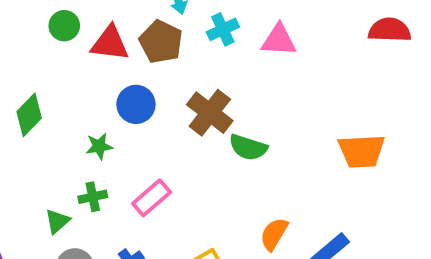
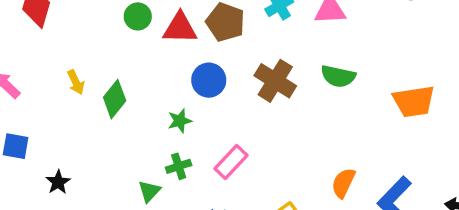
green semicircle: (248, 147) -> (338, 76), moved

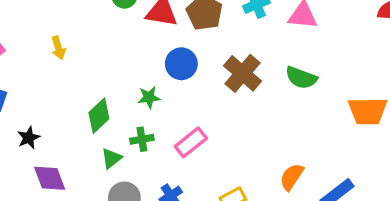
green diamond: (115, 99) -> (99, 116), moved

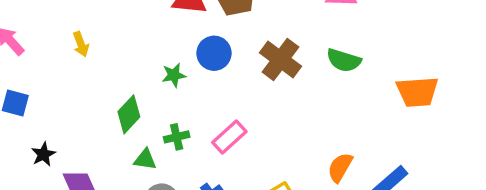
green star: (149, 97) -> (174, 75), moved
black star: (29, 138) -> (43, 154), moved
green triangle: (111, 158) -> (145, 159), turned 50

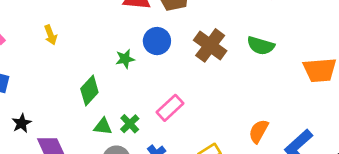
green cross: (177, 137) -> (130, 124), moved, turned -30

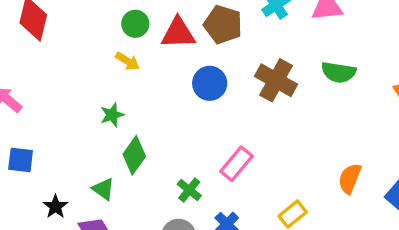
yellow arrow: (51, 35) -> (127, 61), moved, turned -30
green star: (125, 59) -> (112, 115), moved
green triangle: (103, 126) -> (103, 189), moved, turned 36

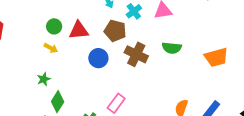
brown pentagon: (223, 25) -> (115, 31), moved

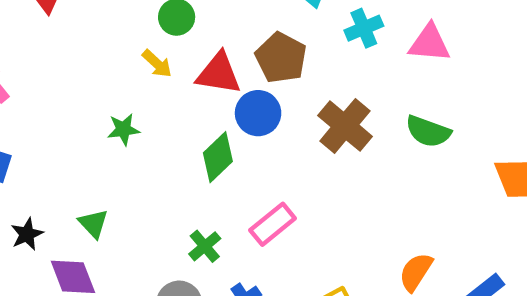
red triangle: (79, 30) -> (219, 73), moved
brown pentagon: (115, 31) -> (281, 58), moved
green diamond: (58, 102) -> (218, 157), moved

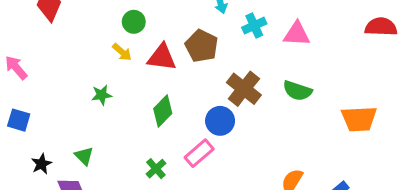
blue circle: (258, 113) -> (220, 121), moved

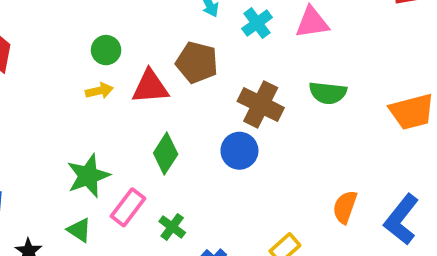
yellow arrow: (122, 52) -> (99, 91), turned -42
green star: (102, 95) -> (88, 176), moved, size x1.6
pink rectangle: (199, 153) -> (128, 207), moved

